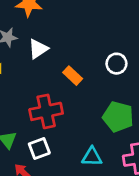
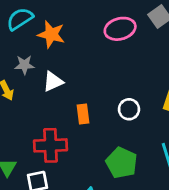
orange rectangle: (73, 76) -> (83, 114), turned 30

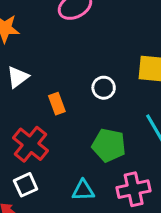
red cross: (50, 145) -> (30, 144), turned -36

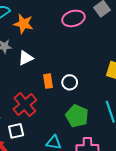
white circle: (104, 88) -> (70, 82), moved

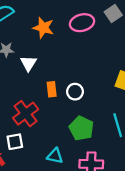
orange star: (23, 24) -> (43, 28), moved
white triangle: (26, 58) -> (28, 63), turned -35

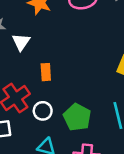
white circle: (75, 92) -> (43, 111), moved

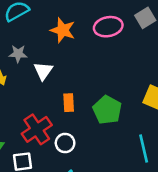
green pentagon: (77, 117) -> (107, 110), moved

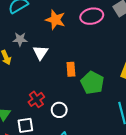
orange rectangle: (69, 103) -> (71, 69), moved
red cross: (37, 129) -> (36, 99), size x0.7

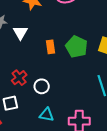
green pentagon: (92, 83) -> (77, 47), moved

